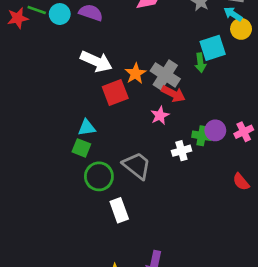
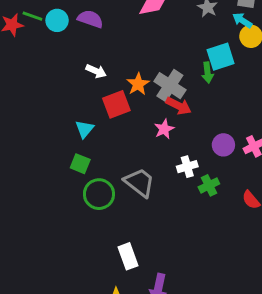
white arrow: (96, 61) -> (96, 71), size x0.6
cyan triangle: (87, 128) -> (85, 129), moved, turned -42
green cross: (202, 136) -> (209, 185), moved, turned -36
white rectangle: (119, 210) -> (128, 256), moved

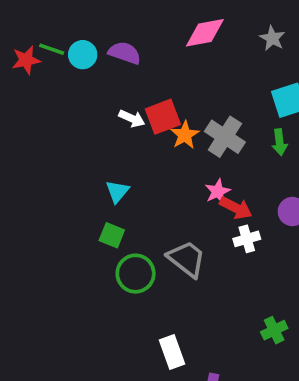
green arrow: (208, 73) -> (280, 142), moved
red square: (116, 104) -> (163, 117), moved
red arrow: (179, 106) -> (236, 208), moved
green cross: (209, 185) -> (274, 330), moved

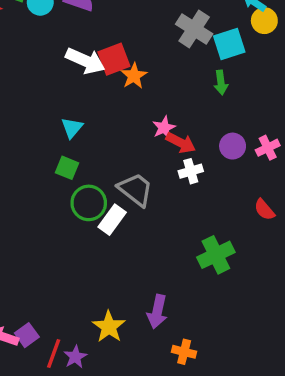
white arrow: (132, 118) -> (85, 61), size x1.6
gray cross: (225, 137) -> (194, 29), moved
green cross: (274, 330) -> (216, 255), size x1.5
white rectangle: (172, 352) -> (112, 220), moved, turned 56

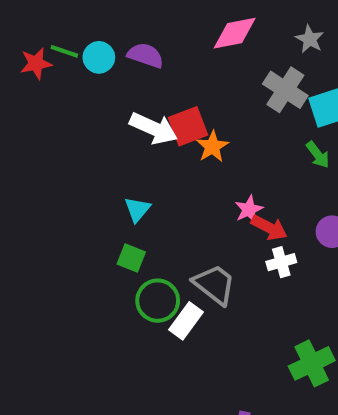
green arrow: (221, 83) -> (318, 155), turned -30

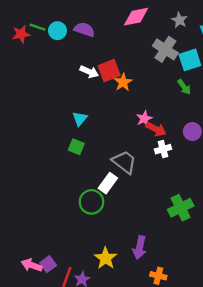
white arrow: (154, 128) -> (89, 72), size x0.7
green circle: (158, 301) -> (91, 202), moved

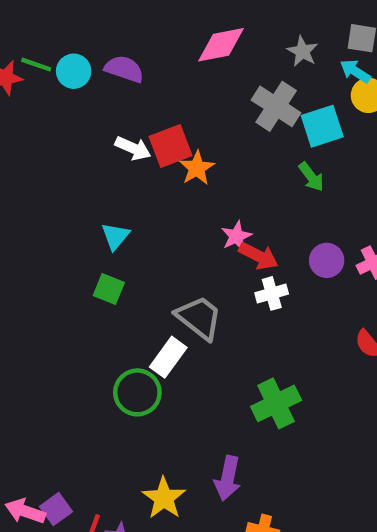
green cross: (181, 208) -> (276, 403), moved

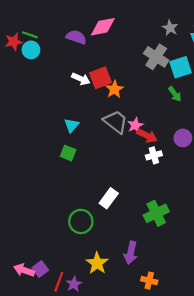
pink diamond: (221, 45) -> (103, 27), moved
cyan circle: (74, 71) -> (31, 50), moved
gray trapezoid: (199, 318) -> (116, 122), moved
white rectangle: (168, 357) -> (109, 198), moved
green circle: (137, 392) -> (81, 221), moved

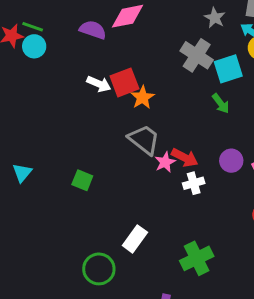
cyan triangle: (72, 125) -> (22, 173), moved
pink star: (135, 125) -> (165, 162), moved

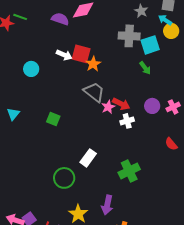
cyan circle: (34, 46) -> (31, 69), moved
gray cross: (197, 55) -> (129, 36), turned -30
red square: (124, 82) -> (81, 54), turned 36

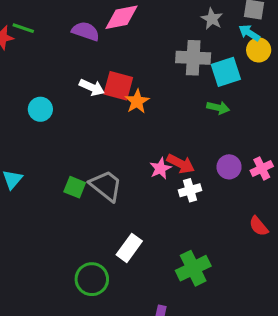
green arrow: (145, 68) -> (218, 108), turned -40
gray trapezoid: (94, 92) -> (106, 186), moved

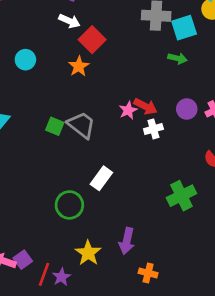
red square: (118, 86) -> (92, 40), turned 30
white arrow: (92, 87) -> (69, 21), moved
orange star: (137, 101) -> (79, 66), moved
green cross: (193, 268) -> (181, 196), moved

